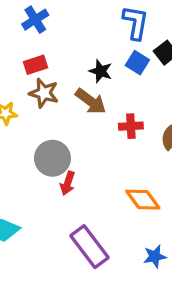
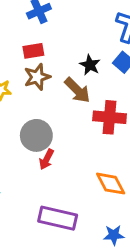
brown star: (44, 93) -> (37, 77), turned 30
red cross: (131, 126) -> (110, 117), size x1.5
purple rectangle: (90, 247) -> (58, 218), turned -48

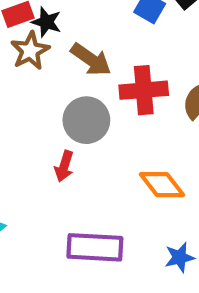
black star: (90, 65) -> (46, 22), moved
gray circle: (36, 135) -> (86, 120), moved

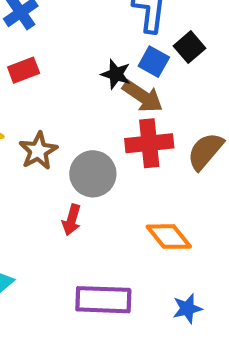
black star: (46, 22) -> (116, 74), moved
brown star: (30, 51) -> (38, 151), moved
brown arrow: (91, 59) -> (143, 96), moved

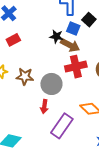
brown star: (38, 151) -> (25, 76), turned -30
purple rectangle: (103, 300) -> (62, 126), moved, turned -50

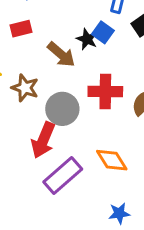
blue square: (73, 28) -> (103, 32), moved
brown arrow: (70, 45) -> (61, 54), moved
red arrow: (44, 107) -> (43, 140), size x1.6

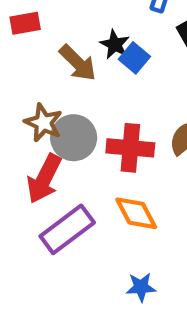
blue square: (103, 32) -> (134, 58), moved
brown star: (25, 88) -> (43, 123), moved
red cross: (105, 91) -> (130, 148), moved

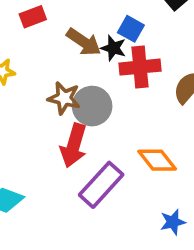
black star: (115, 44) -> (113, 48), moved
red cross: (130, 148) -> (140, 67), moved

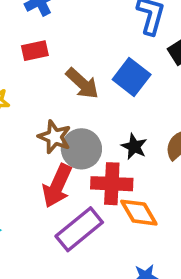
blue square: (131, 29) -> (132, 77), size x1.4
black star: (113, 48) -> (134, 147), moved
red cross: (140, 67) -> (112, 184), moved

